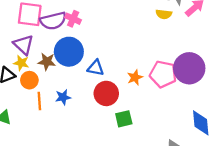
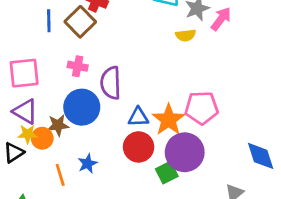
purple semicircle: (53, 21) -> (111, 83), moved, turned 115
blue triangle: (96, 68) -> (138, 117), moved
purple circle: (189, 68) -> (185, 152), moved
orange star: (135, 77) -> (169, 120), size x1.6
orange circle: (29, 80) -> (42, 138), moved

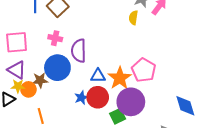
yellow semicircle: (186, 35) -> (133, 18), turned 104
pink pentagon: (202, 108) -> (144, 70), turned 30
blue star: (87, 164) -> (81, 98), moved

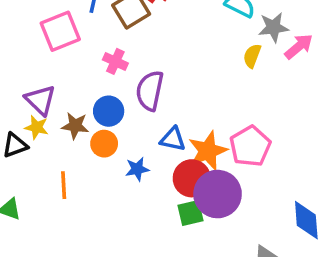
pink square: (17, 42) -> (60, 31), moved, turned -30
blue circle: (57, 68) -> (109, 111), size x0.7
orange circle: (28, 89) -> (104, 144), moved
red circle: (98, 97) -> (192, 178), moved

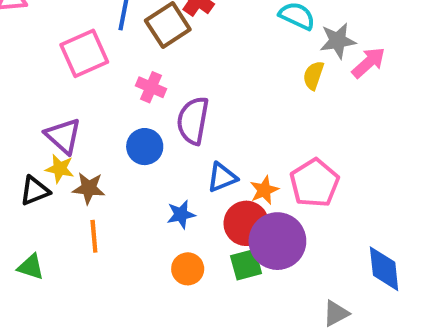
brown star: (75, 126) -> (89, 188), moved
blue triangle: (173, 139) -> (222, 177), turned -32
orange circle: (104, 144) -> (188, 269), moved
orange star: (208, 151) -> (264, 190), size x0.6

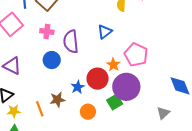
yellow star: (60, 169) -> (14, 111), moved
blue triangle: (222, 177) -> (105, 32), moved
brown star: (89, 188) -> (57, 100), moved
red circle: (246, 223) -> (98, 79), moved

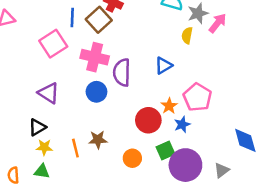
pink cross: (47, 31) -> (95, 57), size x1.6
blue star: (78, 87) -> (182, 124), moved
purple circle: (126, 87) -> (185, 165), moved

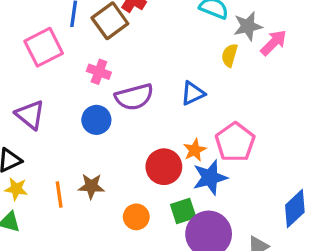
pink cross: (95, 57) -> (99, 72), size x0.6
purple semicircle: (122, 72) -> (134, 97), turned -112
blue star: (182, 124) -> (210, 177), size x1.5
blue diamond: (245, 140) -> (295, 209), turned 56

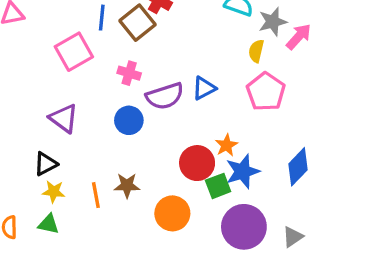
blue triangle: (193, 93) -> (204, 88), moved
pink pentagon: (235, 142) -> (266, 92), moved
blue diamond: (295, 209) -> (298, 167), moved
green square: (183, 211) -> (218, 186), moved
orange circle: (136, 217) -> (172, 213), size x1.4

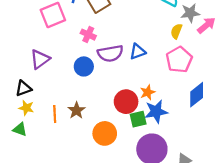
purple triangle: (64, 118) -> (40, 59), turned 40
blue diamond: (298, 167) -> (197, 95), moved
brown star: (127, 185) -> (77, 110), turned 30

